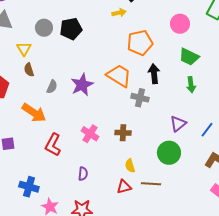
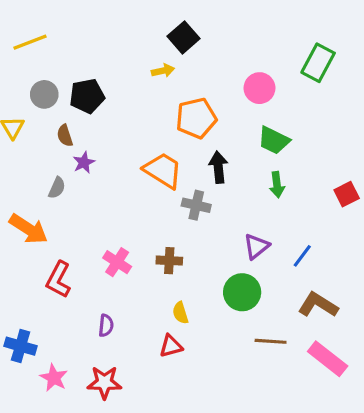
brown semicircle: (29, 70) -> (65, 136), moved
purple star: (82, 85) -> (84, 162), moved, size x0.6
brown line: (151, 184) -> (271, 341), moved

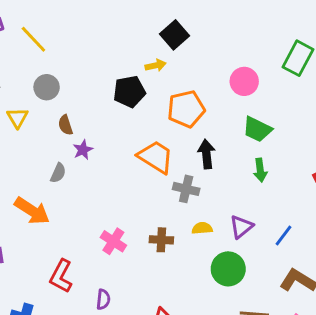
yellow line: (30, 42) -> (33, 39), turned 68
black pentagon: (87, 96) -> (129, 92), moved
red L-shape: (59, 280) -> (61, 276), moved
yellow semicircle: (180, 313) -> (202, 228), moved, turned 102

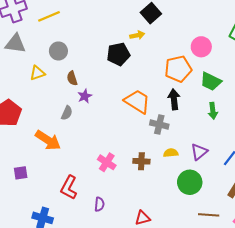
yellow line: (33, 39) -> (49, 16), turned -70
orange pentagon: (186, 109) -> (178, 69), moved
yellow triangle: (17, 118) -> (37, 73), turned 42

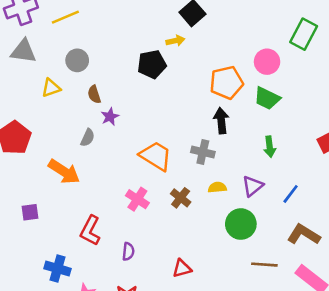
pink circle: (201, 47) -> (267, 62), moved
orange trapezoid: (137, 101) -> (156, 156), moved
green arrow: (213, 111) -> (270, 147), moved
brown cross: (141, 161) -> (181, 198), turned 35

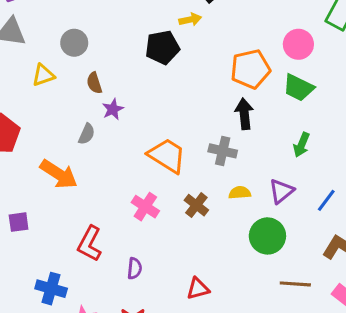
green arrow: (270, 147) -> (301, 145), turned 30

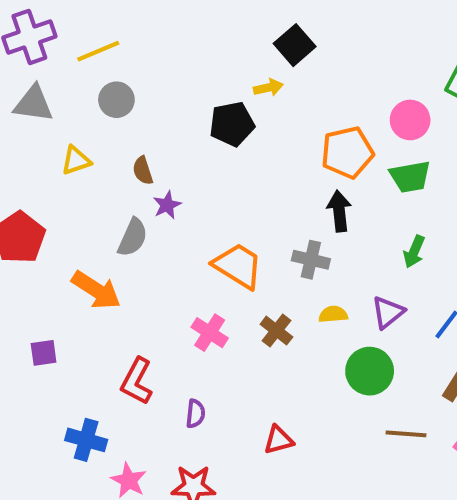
gray circle: (74, 43) -> (116, 100), moved
green trapezoid: (298, 88) -> (410, 177), turned -36
gray semicircle: (87, 134) -> (133, 237), size x1.4

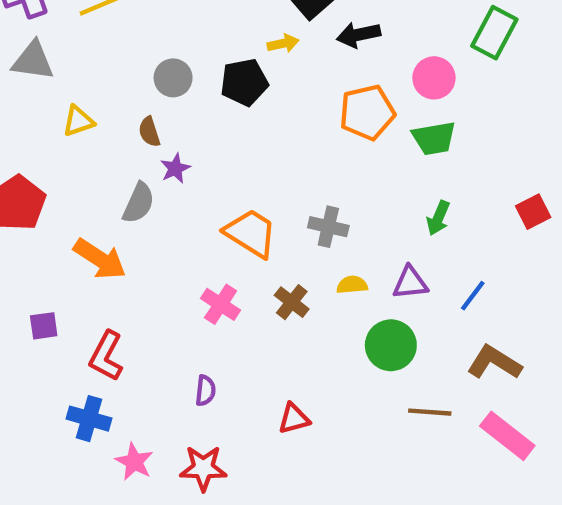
gray circle: (116, 100) -> (173, 78), moved
black arrow: (339, 211) -> (359, 35), moved, turned -96
purple triangle: (388, 312) -> (410, 283), turned 33
red L-shape: (137, 381) -> (106, 356), moved

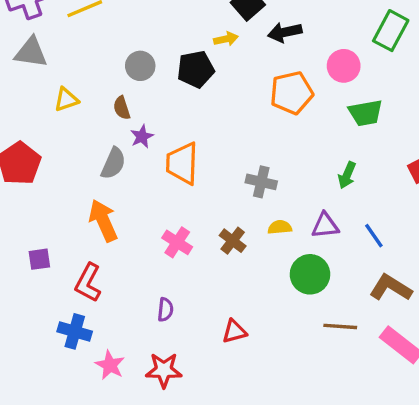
green trapezoid: (434, 138) -> (365, 113), moved
orange trapezoid: (251, 233) -> (182, 163), moved, turned -120
orange arrow: (100, 259) -> (103, 221), moved, turned -147
blue line: (473, 296) -> (374, 236), turned -72

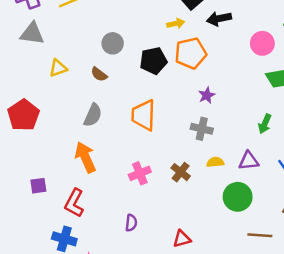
black pentagon: (196, 69) -> (153, 61), moved
orange pentagon: (292, 93) -> (191, 53), moved
brown semicircle: (122, 108) -> (99, 74), turned -35
purple star: (142, 136) -> (207, 95), moved
pink cross: (177, 242) -> (140, 173), turned 35

